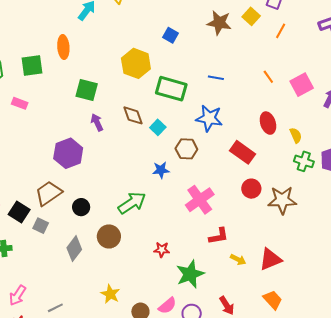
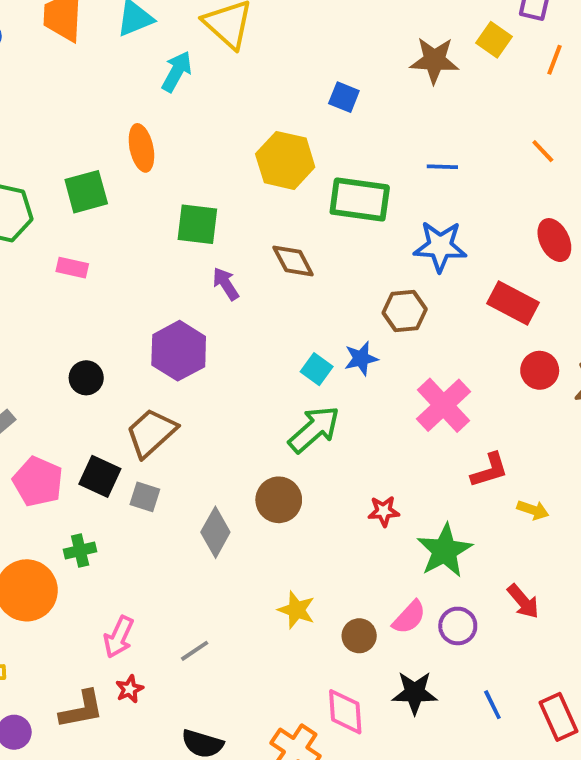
cyan square: (158, 127) -> (317, 369), moved
black circle: (81, 207) -> (86, 378), moved

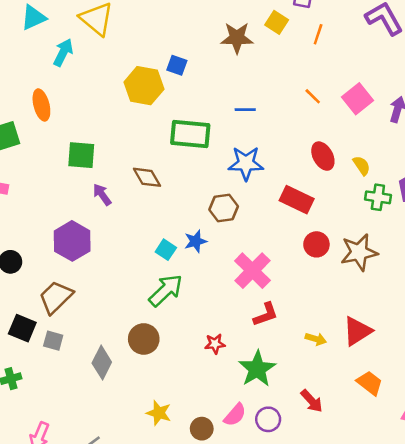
yellow hexagon: (285, 160) -> (144, 86), moved
red L-shape: (489, 470) -> (266, 314), moved

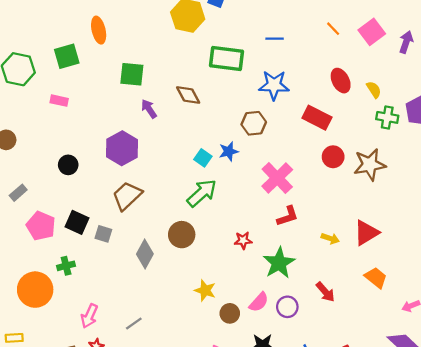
brown trapezoid: (56, 297) -> (127, 196), moved
yellow star: (159, 413) -> (205, 290), moved

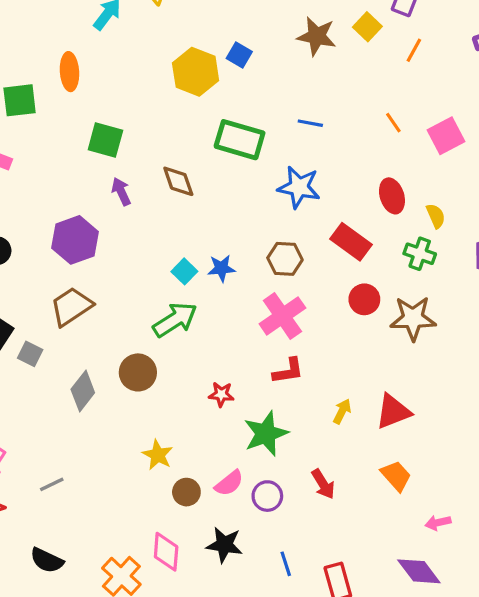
green cross: (387, 117) -> (420, 254), moved
brown hexagon: (254, 123) -> (285, 259), moved
yellow arrow: (330, 238) -> (342, 411), turned -90

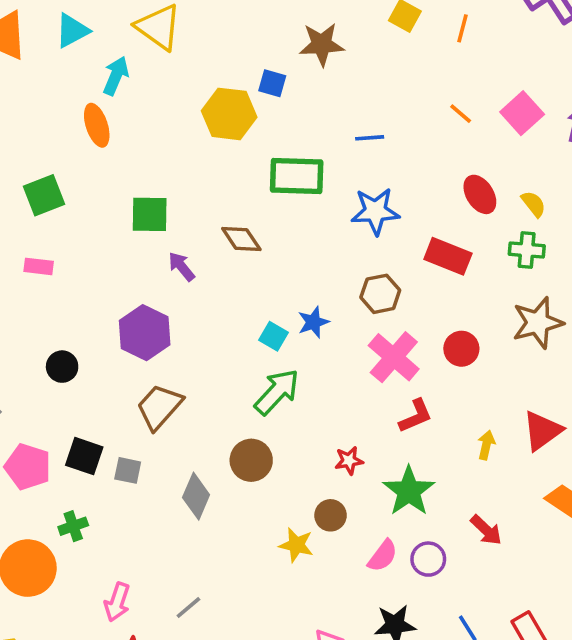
brown star: (317, 36) -> (322, 44), moved
orange ellipse: (69, 72) -> (97, 125), moved
red circle: (364, 299) -> (461, 349), moved
brown circle: (186, 492) -> (331, 515), moved

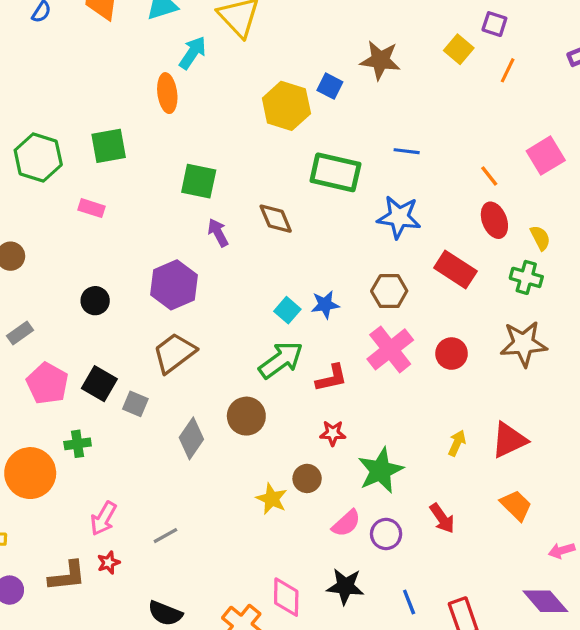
orange line: (461, 114) -> (489, 176), moved
red L-shape: (416, 416) -> (332, 378), moved

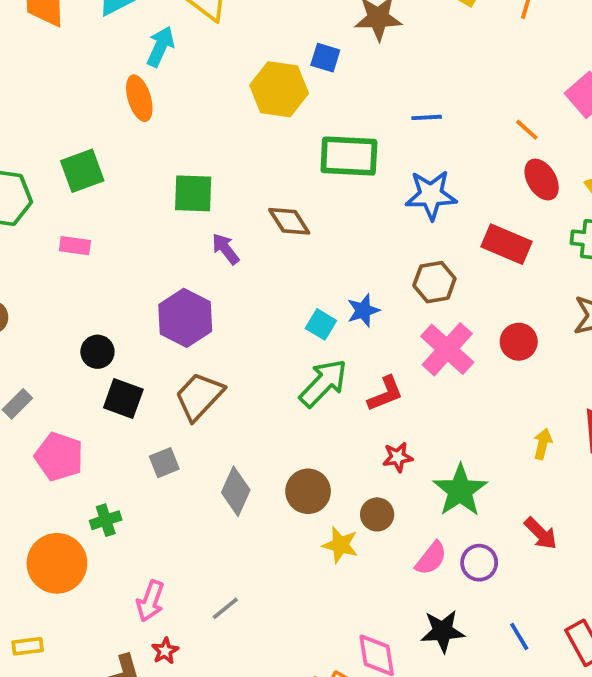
black square: (99, 384) -> (123, 398), moved
gray square: (135, 404) -> (164, 463), turned -35
brown circle: (246, 416) -> (308, 491), moved

